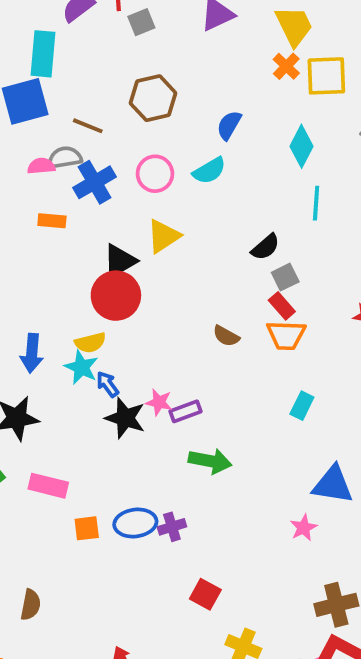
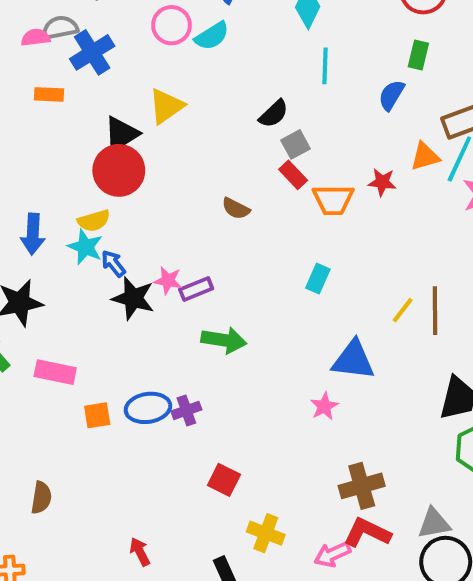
pink circle: (155, 174) -> (172, 25), moved
orange trapezoid: (286, 335) -> (333, 200), moved

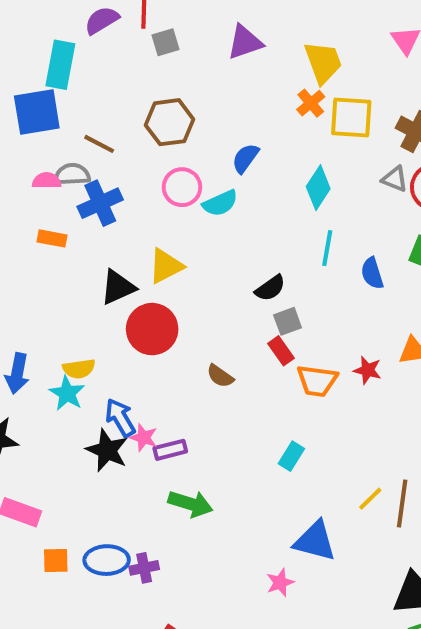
blue semicircle: (391, 95) -> (372, 273), moved, turned -56
red circle: (119, 170) -> (152, 329), moved
blue arrow: (113, 264) -> (120, 418), moved, size x1.4

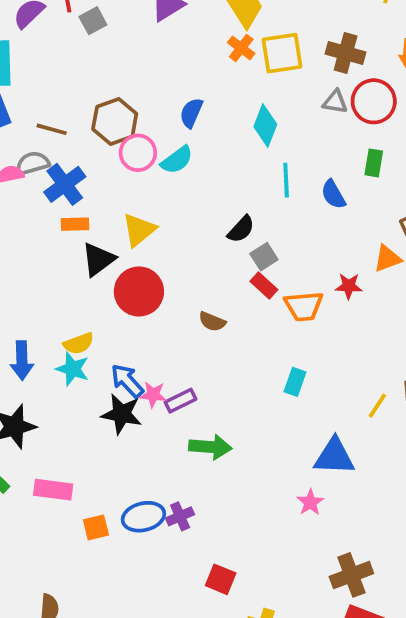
brown hexagon: (170, 122) -> (115, 121), moved
orange rectangle: (52, 238) -> (75, 224), moved

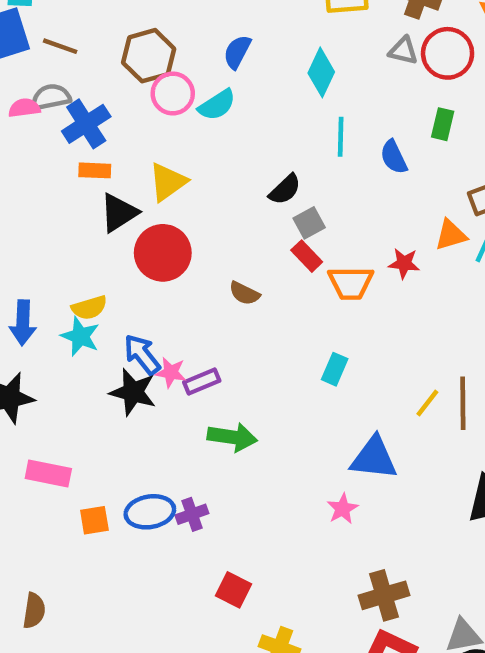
brown line: (52, 129) -> (60, 46), moved

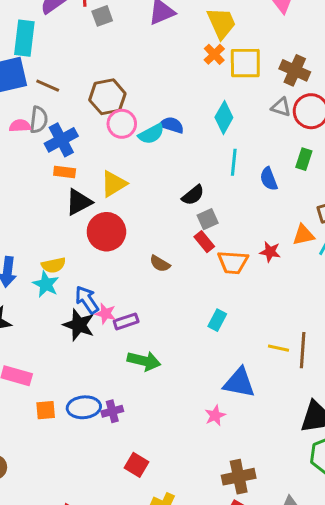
blue semicircle: (237, 52) -> (172, 125), moved, turned 75
gray semicircle: (51, 97) -> (39, 120), turned 104
yellow line: (427, 403) -> (279, 348), turned 60

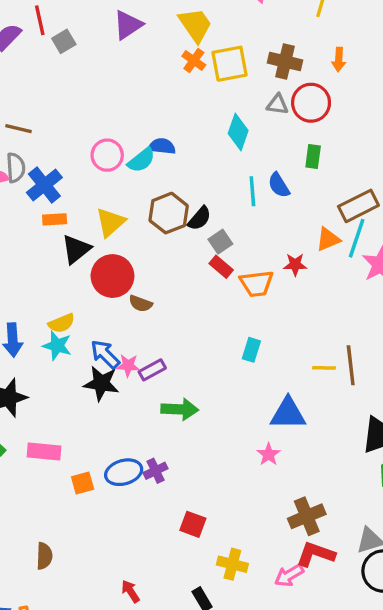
brown hexagon: (107, 97) -> (169, 213), moved
cyan diamond: (224, 117) -> (238, 132), moved
cyan line: (234, 162) -> (252, 191), moved
brown semicircle: (160, 264) -> (141, 304), moved

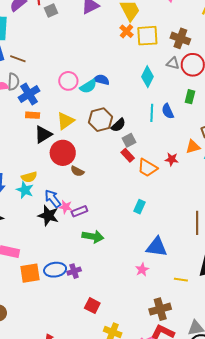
orange trapezoid: (257, 284) -> (147, 168), turned 30
yellow line: (324, 368) -> (181, 280), moved
orange square: (83, 483) -> (30, 273), size x1.5

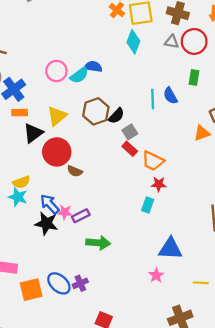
cyan diamond: (147, 77) -> (133, 42), moved
red star: (172, 159) -> (159, 184), moved
blue ellipse: (55, 270) -> (59, 283), turned 55

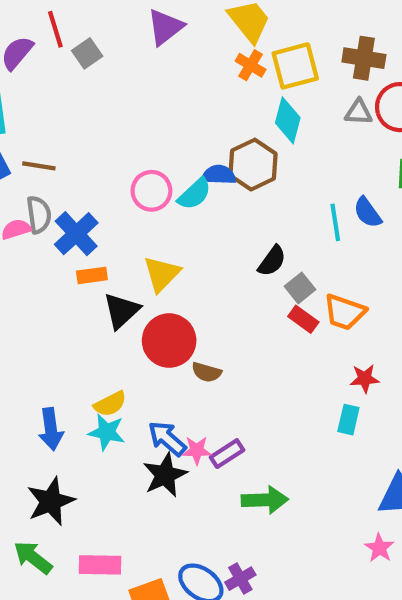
brown hexagon: (96, 111) -> (253, 165), moved
orange trapezoid: (153, 161) -> (345, 312), moved
black star: (46, 223) -> (165, 475), turned -30

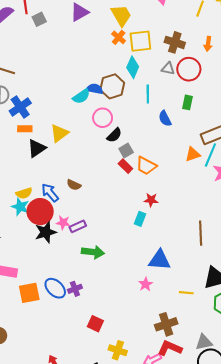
pink circle: (151, 191) -> (103, 118), moved
cyan line: (335, 222) -> (148, 94), moved
red circle: (169, 341) -> (40, 212), moved
blue arrow: (167, 439) -> (50, 193), moved

